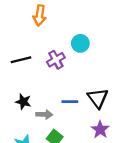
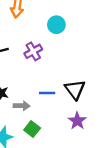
cyan circle: (80, 43) -> (56, 25), moved

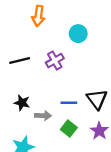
green square: (32, 129) -> (69, 128), moved

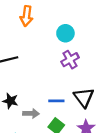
purple cross: (55, 61) -> (70, 60), moved

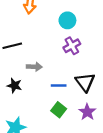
gray arrow: (31, 113) -> (34, 67), moved

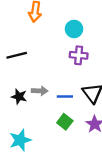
purple cross: (72, 46) -> (79, 55), turned 35
gray arrow: (34, 67) -> (40, 91), moved

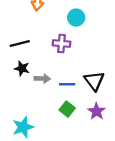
purple cross: (79, 55) -> (61, 44), moved
black star: (19, 97) -> (22, 68), moved

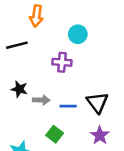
black line: (20, 44) -> (17, 45), moved
green square: (67, 109) -> (55, 134), moved

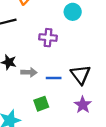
cyan circle: (78, 34) -> (73, 12), moved
green square: (55, 134) -> (41, 104), turned 32

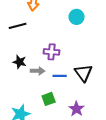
purple cross: (48, 38) -> (52, 52), moved
purple star: (83, 105) -> (77, 109), moved

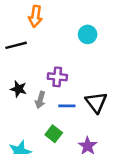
gray arrow: (38, 71) -> (40, 100), turned 104
green square: (49, 99) -> (54, 134), turned -32

